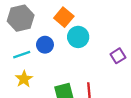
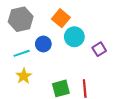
purple square: (118, 56) -> (99, 49), moved

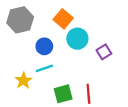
cyan line: (22, 53) -> (44, 68), moved

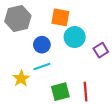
orange square: (63, 19) -> (60, 17), turned -30

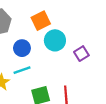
orange square: (60, 17) -> (41, 21), turned -36

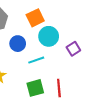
cyan line: (22, 70) -> (36, 60), moved

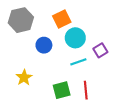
cyan line: (36, 60) -> (78, 62), moved

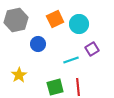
cyan circle: (75, 38) -> (79, 24), moved

